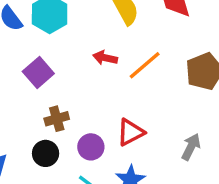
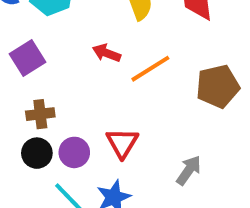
red triangle: (131, 132) -> (122, 143), turned -40
black circle: (46, 153) -> (37, 153), moved

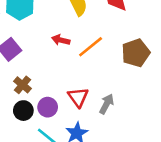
brown cross: (40, 114) -> (22, 85), turned -36
gray arrow: (189, 170) -> (107, 104), moved

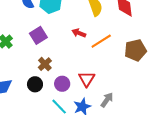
gray arrow: (107, 104) -> (107, 100), moved
black circle: (23, 111) -> (35, 84), moved

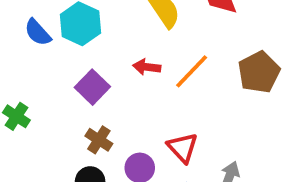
purple square: (38, 35) -> (92, 87), moved

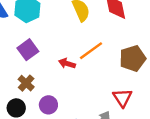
red arrow: (147, 67) -> (67, 63), moved
red triangle: (183, 148) -> (122, 98), moved

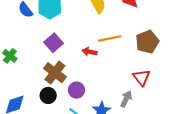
orange line: (91, 51) -> (110, 38), turned 30
brown cross: (26, 83) -> (55, 73), size x1.5

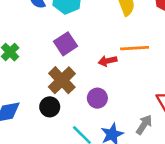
red arrow: (89, 52) -> (108, 61), turned -32
purple circle: (76, 90) -> (97, 98), moved

